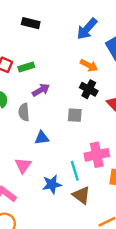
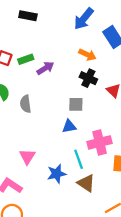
purple arrow: (41, 90) -> (45, 68), moved
blue triangle: (42, 138) -> (69, 126), moved

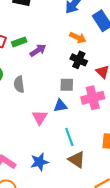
pink cross: (100, 142) -> (93, 98), moved
pink triangle: (27, 157) -> (40, 117), moved
blue star: (57, 174) -> (39, 162), moved

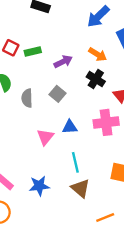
purple arrow: (38, 50) -> (63, 62), moved
gray square: (67, 85) -> (58, 94), moved, turned 32

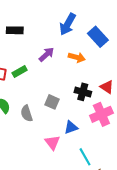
purple arrow: (63, 62) -> (46, 54), moved
black cross: (96, 79) -> (83, 92), moved

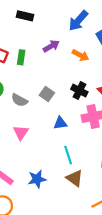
green rectangle: (20, 71) -> (21, 57), turned -64
gray semicircle: (27, 113) -> (19, 100), turned -56
pink triangle: (52, 142) -> (21, 132), moved

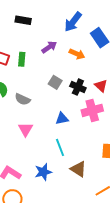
gray square: (47, 94) -> (55, 82), moved
cyan line: (68, 155) -> (60, 147), moved

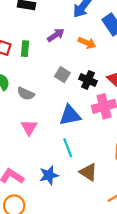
blue triangle: (62, 119) -> (70, 115), size x1.5

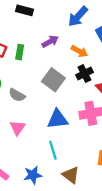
gray square: (62, 75) -> (53, 80), size x1.5
black cross: (88, 80) -> (84, 74), moved, turned 35

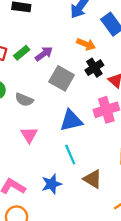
purple arrow: (50, 41) -> (44, 54), moved
green rectangle: (20, 52) -> (22, 53), turned 48

